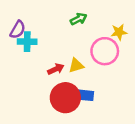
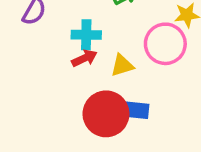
cyan cross: (27, 42) -> (86, 35), moved
red arrow: (56, 69) -> (84, 58), moved

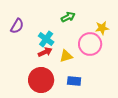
cyan cross: (86, 35) -> (46, 39), turned 35
red circle: (106, 114) -> (41, 80), moved

